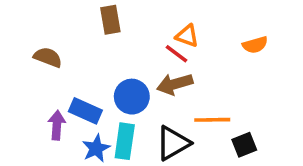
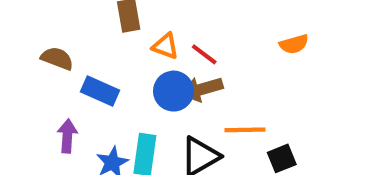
orange triangle: (187, 36) -> (165, 46), moved
blue circle: (132, 97) -> (174, 91), moved
blue rectangle: (85, 111) -> (100, 91), moved

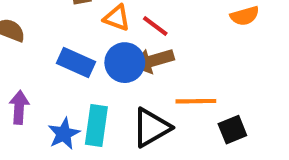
blue rectangle: (100, 91) -> (76, 63), moved

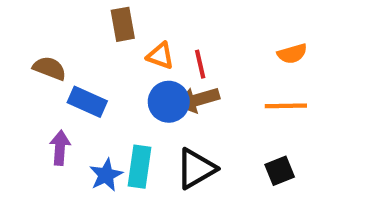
red line: (155, 26) -> (200, 64), turned 40
blue rectangle: (76, 63) -> (87, 102), moved
orange line: (196, 101) -> (286, 106), moved

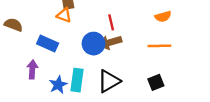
orange triangle: (160, 56) -> (64, 15), moved
brown semicircle: (49, 68) -> (13, 25), moved

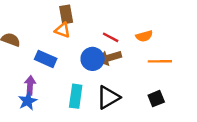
orange semicircle: (163, 16) -> (144, 36), moved
red line: (111, 22) -> (111, 37), turned -49
blue star: (58, 85) -> (28, 101), moved

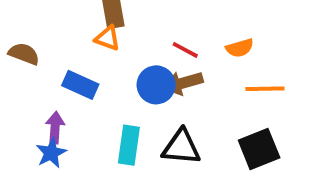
black triangle: (108, 97) -> (181, 147), turned 35
black square: (156, 99) -> (259, 149), size x1.5

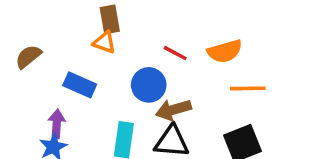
orange semicircle: (240, 48) -> (225, 51), size x1.4
brown semicircle: (24, 54) -> (28, 57), turned -60
brown arrow: (183, 83) -> (173, 110), moved

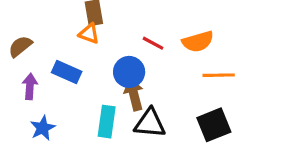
brown arrow: (173, 110) -> (134, 94), moved, turned 92
purple arrow: (57, 124) -> (30, 86), moved

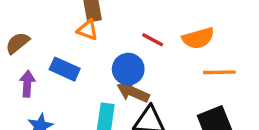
brown arrow: (134, 94) -> (133, 92), turned -52

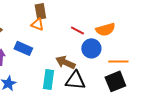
blue circle: (128, 69) -> (91, 48), moved
orange line: (219, 72) -> (118, 61), moved

